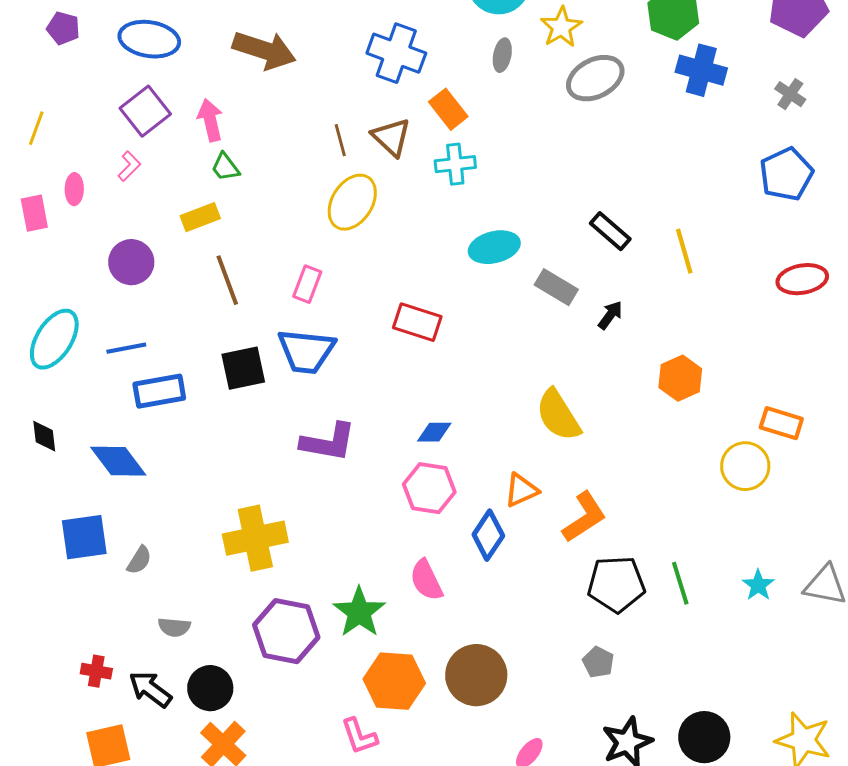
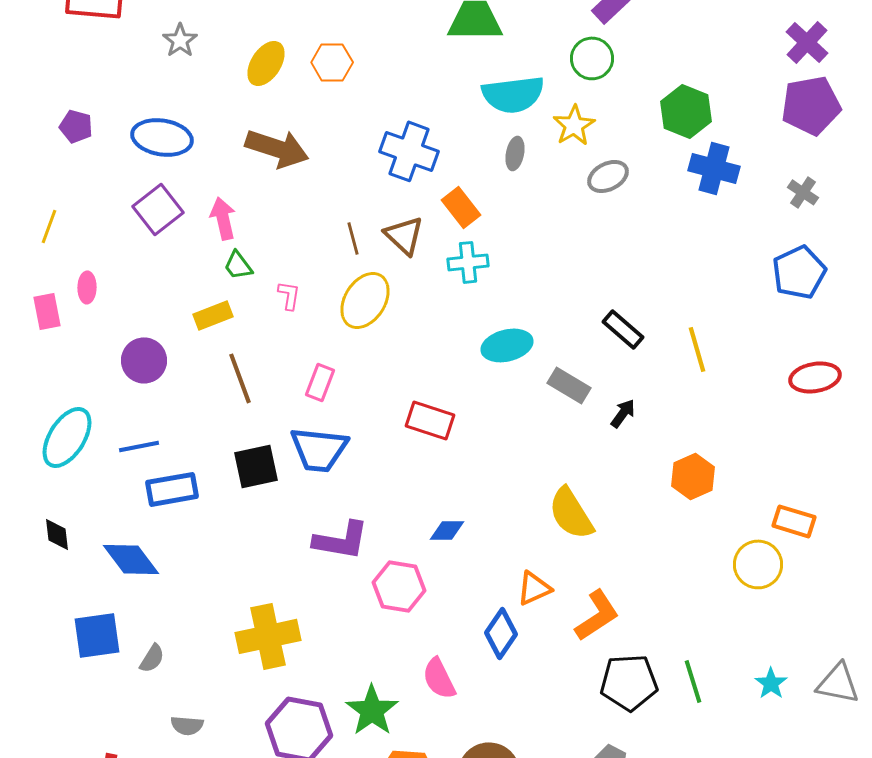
gray ellipse: (595, 78) -> (608, 176), size x0.7
pink L-shape: (129, 166) -> (289, 295), moved, turned -36
pink hexagon: (429, 488) -> (399, 586), moved

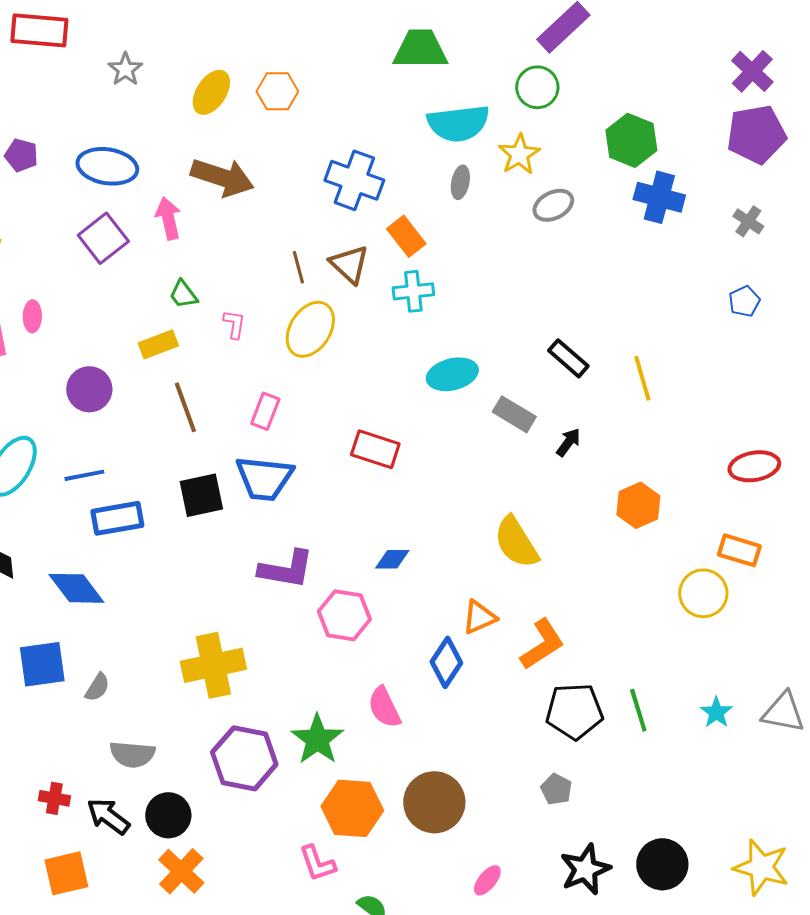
pink arrow: (223, 218) -> (168, 218), moved
blue pentagon: (799, 272) -> (744, 301), size x0.6
red ellipse: (815, 377) -> (754, 466), moved
gray semicircle: (187, 725) -> (132, 754), size x1.4

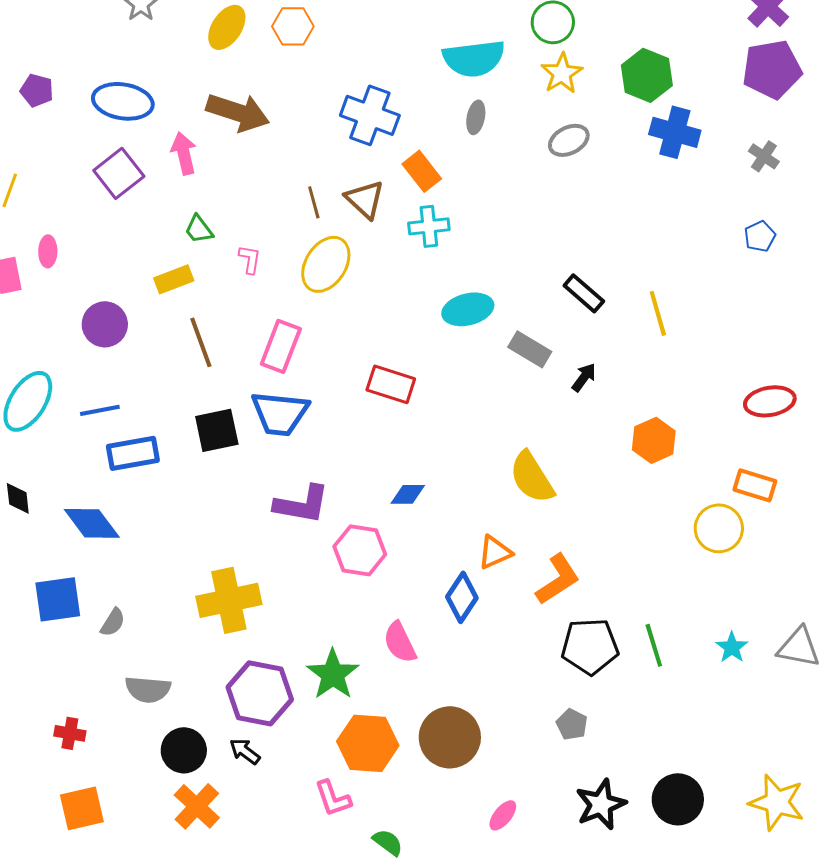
yellow star: (519, 154) -> (562, 73), moved
pink rectangle: (265, 411) -> (281, 346), size x1.4
black arrow: (108, 816) -> (245, 751), moved, size x0.7

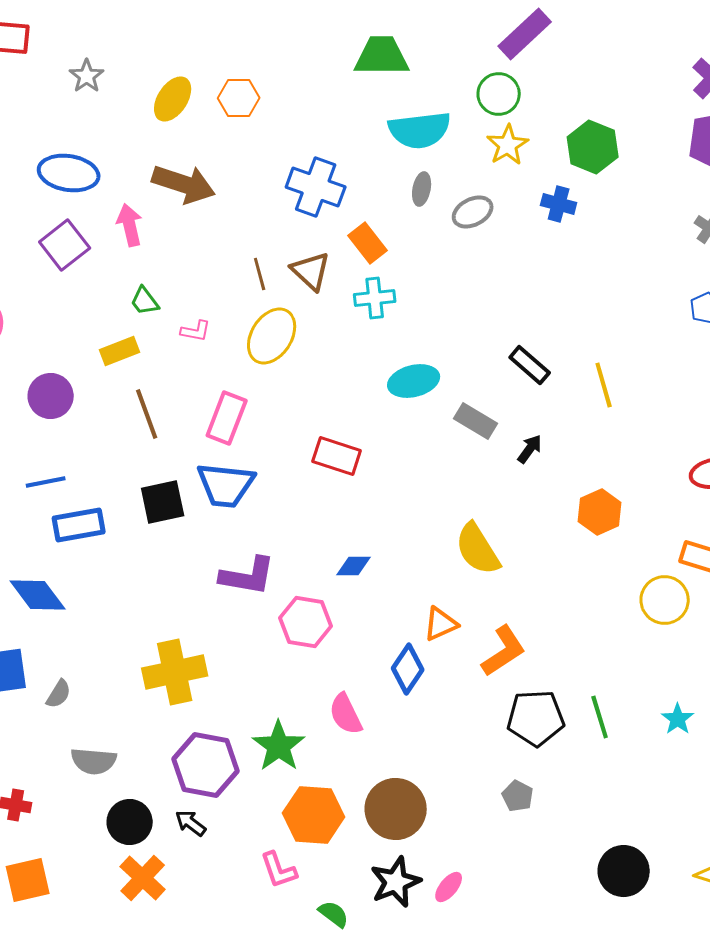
blue cross: (675, 132) -> (559, 204), moved, size x0.7
gray ellipse: (569, 140) -> (473, 212), moved
pink L-shape: (250, 259) -> (196, 331), turned 92
black star: (601, 804) -> (396, 882), moved

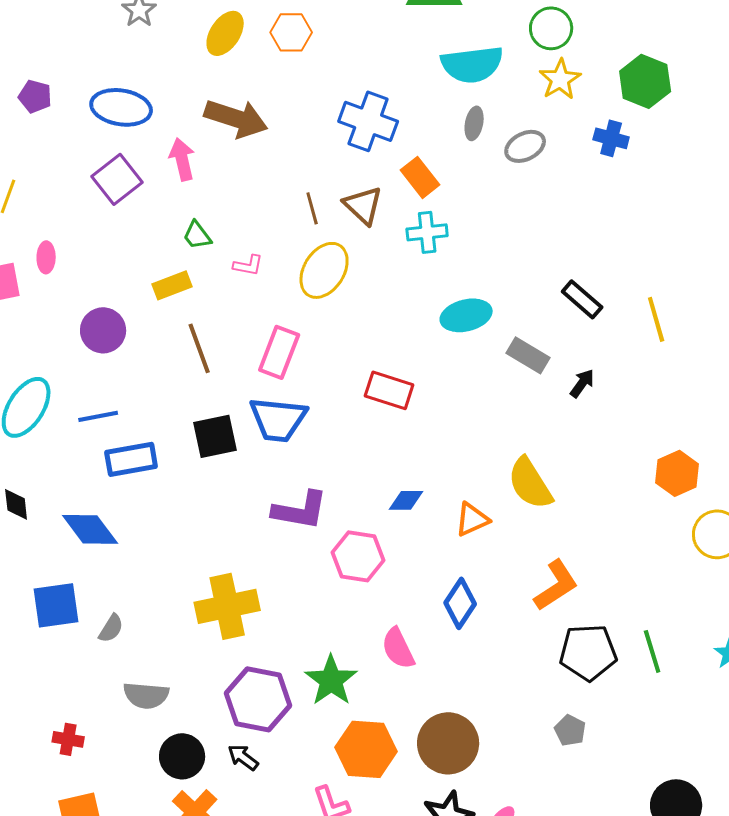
orange hexagon: (600, 512) -> (677, 473), moved
orange triangle: (441, 624) -> (472, 519), moved

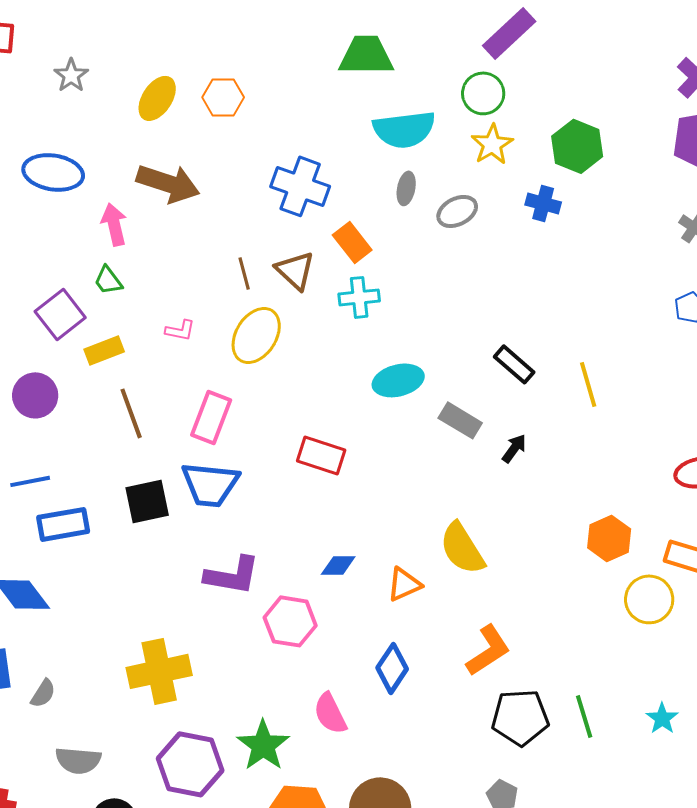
purple square: (117, 179) -> (60, 314), moved
green trapezoid: (197, 235) -> (108, 280), moved

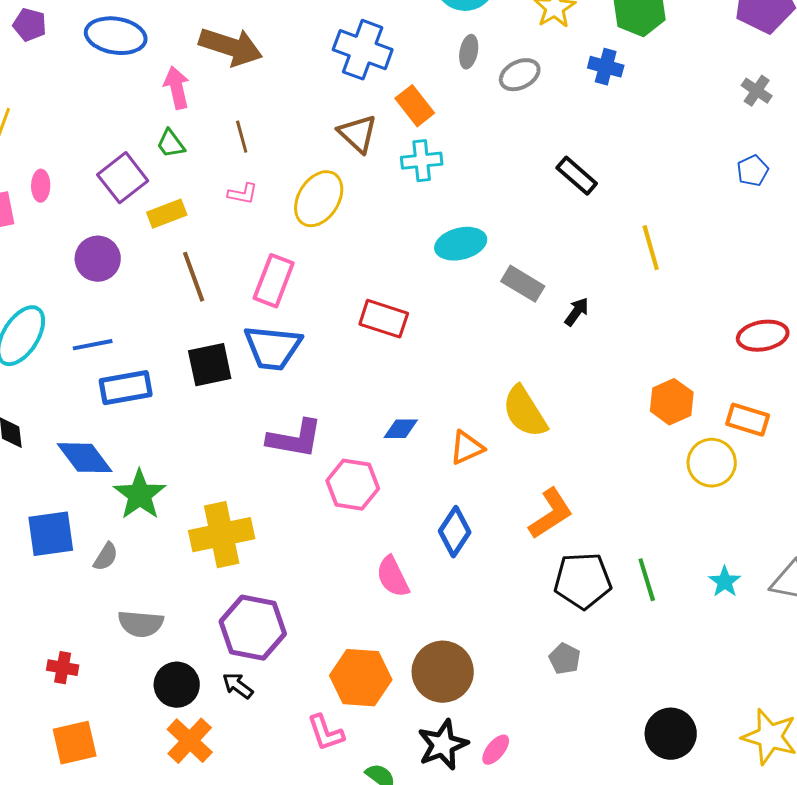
brown line: (244, 273) -> (242, 137), moved
black rectangle: (514, 364) -> (577, 176), moved
green star: (263, 745) -> (140, 495), moved

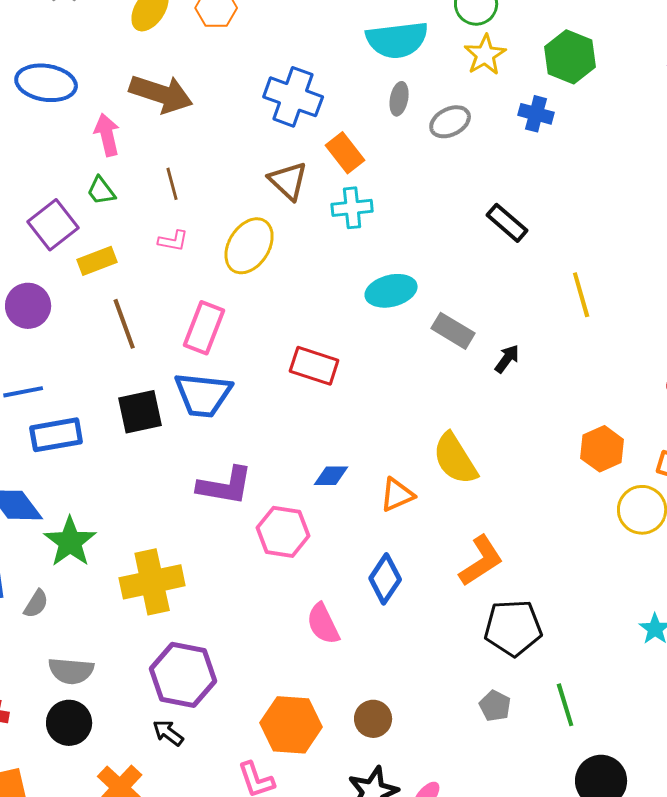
green line: (647, 580) -> (565, 705), moved
brown circle: (443, 672) -> (373, 719), size x0.6
black circle: (177, 685) -> (69, 723), moved

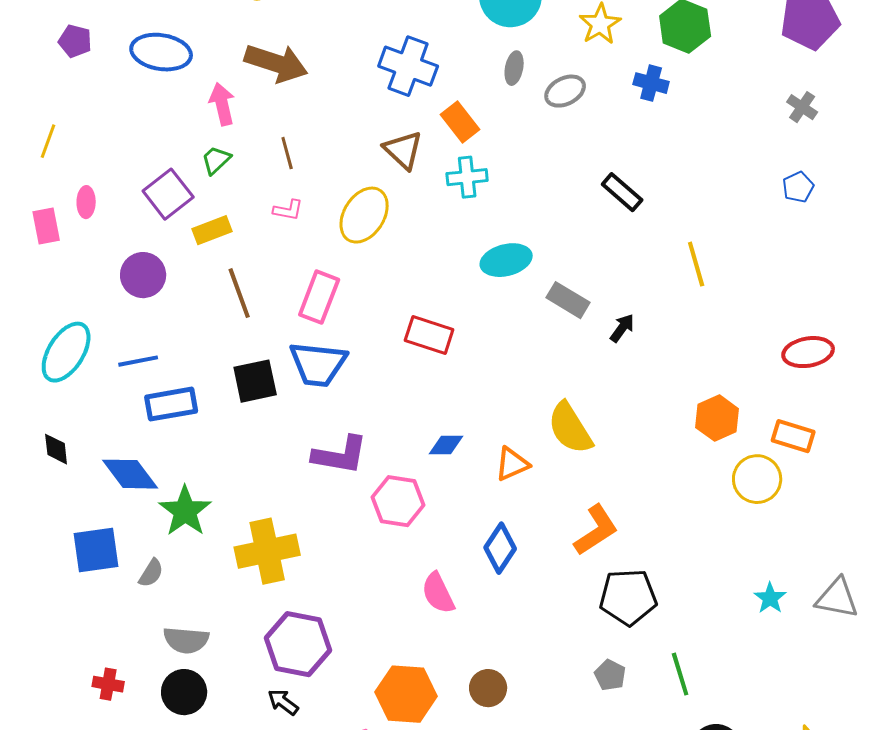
green trapezoid: (101, 191) -> (216, 160), turned 84

